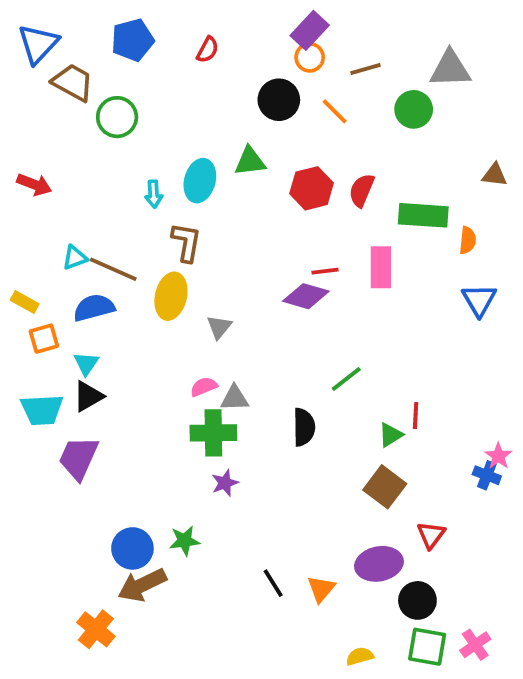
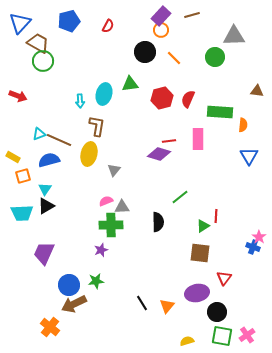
brown line: (365, 69) -> (192, 15), moved
green circle: (117, 117) -> (43, 61), moved
purple trapezoid: (79, 458) -> (44, 253), moved
purple star: (225, 483) -> (101, 250), moved
brown square: (385, 487) -> (200, 253), turned -30

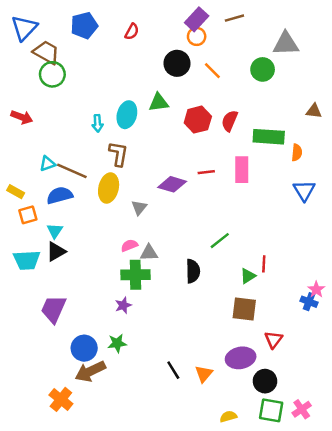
purple diamond: (159, 154) -> (172, 184), moved

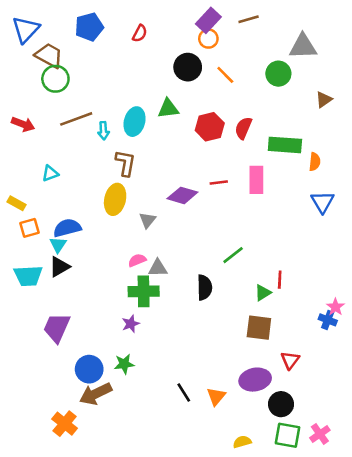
brown triangle: (314, 111) -> (324, 100), moved, turned -42
brown line: (72, 171) -> (76, 119), moved, turned -44
blue semicircle: (60, 195) -> (67, 228), moved

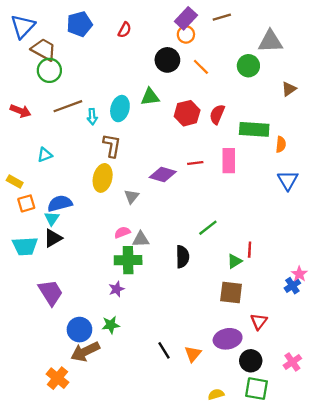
blue cross: (328, 320) -> (292, 286), turned 35
purple trapezoid: (57, 328) -> (51, 293), turned 124
pink cross: (320, 434) -> (292, 362), moved

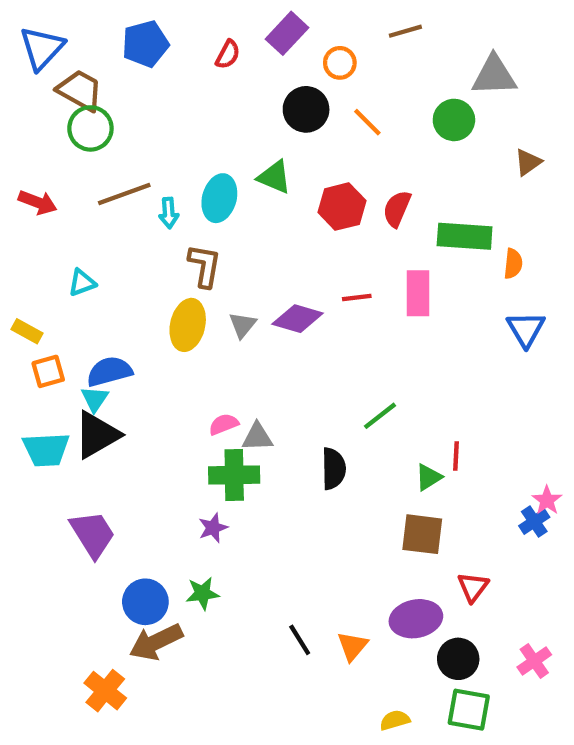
purple rectangle: (186, 18) -> (287, 33), moved
green triangle: (150, 97) -> (274, 177), turned 30
gray triangle: (132, 196) -> (243, 325), moved
black triangle: (53, 238) -> (97, 435), size x1.4

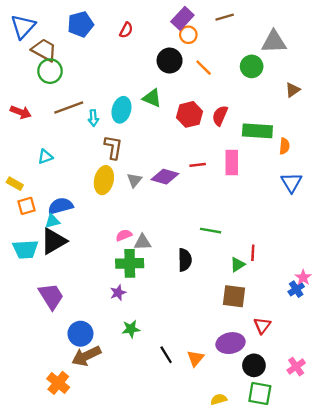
purple rectangle: (287, 33) -> (182, 18), moved
cyan triangle: (95, 399) -> (52, 221), turned 42
green line: (380, 416) -> (211, 231), turned 48
green star: (202, 593) -> (131, 329), moved

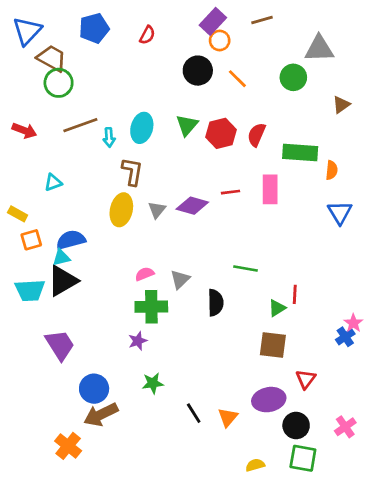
green triangle: (152, 98) -> (187, 125), moved, turned 48
gray triangle: (143, 242) -> (180, 279), moved, turned -42

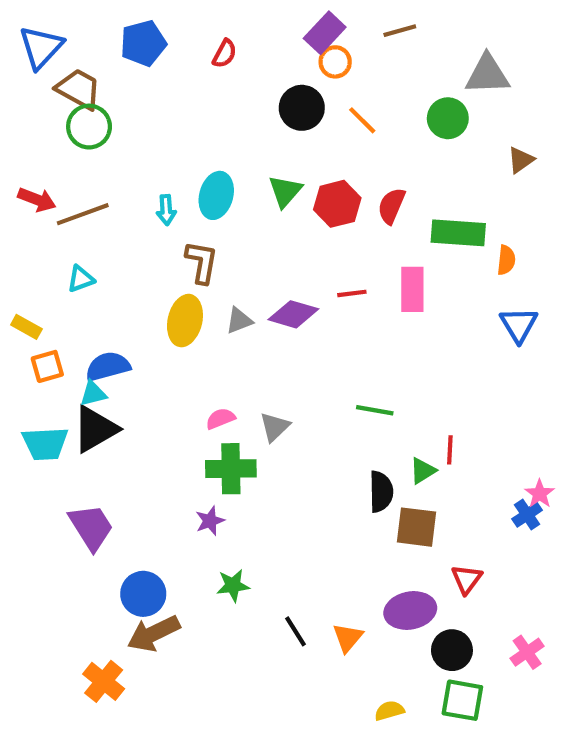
brown line: (80, 125) -> (83, 214), moved
gray triangle: (157, 210) -> (239, 321), turned 30
black semicircle: (216, 303) -> (381, 492), moved

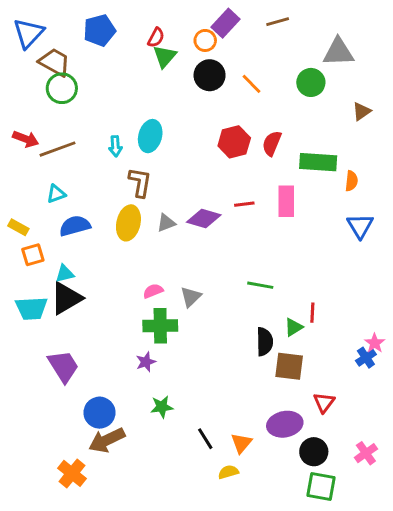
orange circle: (335, 62) -> (205, 40), moved
green triangle: (285, 191) -> (165, 56), moved
blue semicircle: (108, 366) -> (75, 226), moved
yellow semicircle: (389, 711) -> (228, 472), moved

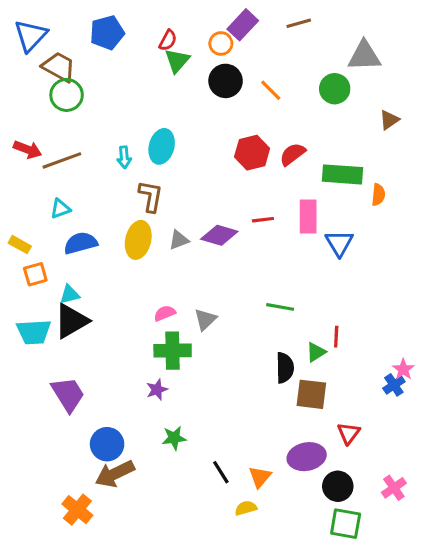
red semicircle: (272, 143) -> (293, 154), turned 30
blue triangle: (360, 226) -> (339, 243), moved

